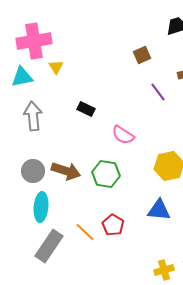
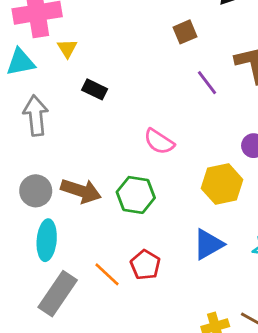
black rectangle: (86, 109) -> (95, 89), moved
blue triangle: (159, 210) -> (208, 244), turned -35

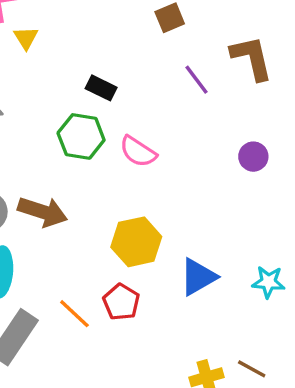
black rectangle: (95, 89) -> (101, 88), moved
yellow hexagon: (222, 184) -> (136, 242), moved
green hexagon: (136, 195) -> (81, 136), moved

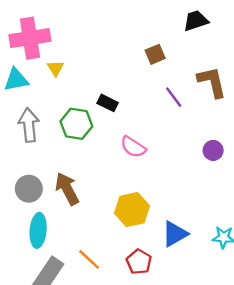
green hexagon: (81, 136) -> (76, 124), moved
brown arrow: (43, 212) -> (67, 189), turned -136
red pentagon: (121, 302) -> (139, 262), moved

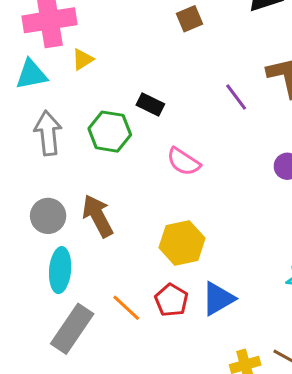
brown square: (155, 54) -> (189, 19), moved
yellow triangle: (55, 68) -> (83, 59), turned 30
blue triangle: (175, 234) -> (218, 299), moved
red pentagon: (139, 262) -> (171, 300), moved

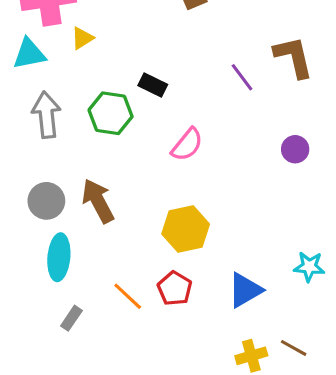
pink semicircle: (183, 162) -> (187, 145), turned -84
blue triangle: (218, 299) -> (245, 290), moved
gray rectangle: (72, 329) -> (71, 318), size x0.5

